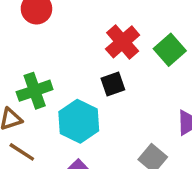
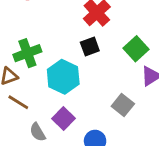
green square: (170, 50) -> (136, 49), moved

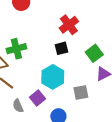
cyan hexagon: (63, 77) -> (53, 77), moved
gray square: (123, 105) -> (81, 93), turned 35

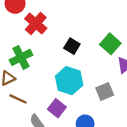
red cross: (69, 25) -> (36, 24), moved
black square: (61, 48) -> (72, 46), turned -32

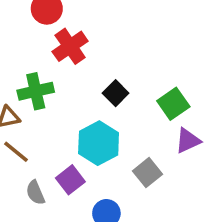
gray square: (105, 92) -> (147, 173), turned -30

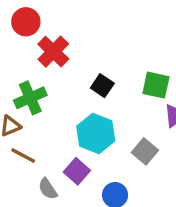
green square: (173, 104) -> (156, 85), turned -32

